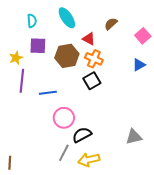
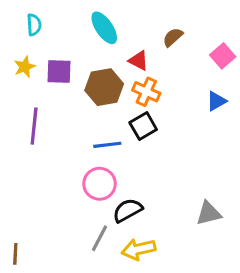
cyan semicircle: (32, 21) -> (34, 25), moved
yellow star: (16, 58) -> (25, 67), moved
blue line: (48, 93) -> (107, 145), moved

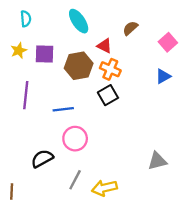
blue line: (107, 145) -> (63, 109), moved
black semicircle: (128, 210) -> (42, 159), moved

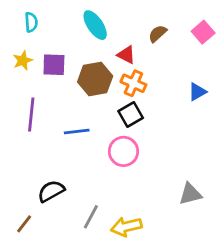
pink square: (168, 42) -> (203, 32), moved
pink circle: (75, 139) -> (123, 151), moved
brown line: (12, 191) -> (24, 224), moved, turned 35

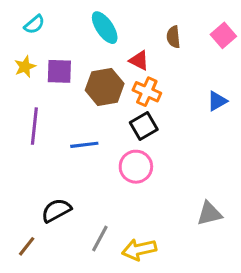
cyan semicircle: (31, 22) -> (34, 24), turned 54
brown semicircle: (158, 34) -> (173, 37), turned -54

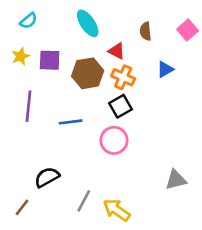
blue triangle: (217, 101) -> (165, 69), moved
yellow arrow: (139, 249) -> (117, 210), turned 48

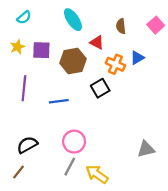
orange cross: (123, 77) -> (115, 64), moved
pink circle: (114, 140) -> (74, 142), moved
black semicircle: (47, 177) -> (27, 145), moved

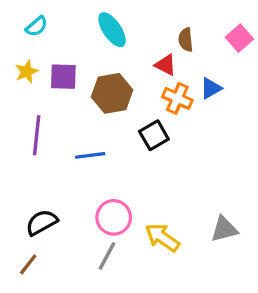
red triangle: (97, 42) -> (166, 65), moved
yellow arrow: (97, 174) -> (162, 238), moved

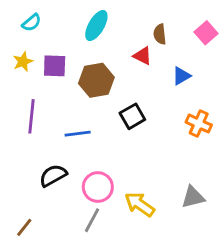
cyan ellipse: (112, 30) -> (96, 26), turned 64
orange cross: (177, 98) -> (199, 124), moved
black semicircle: (42, 222) -> (53, 175), moved

